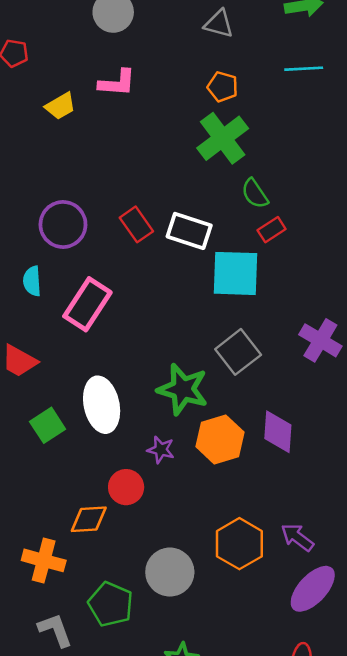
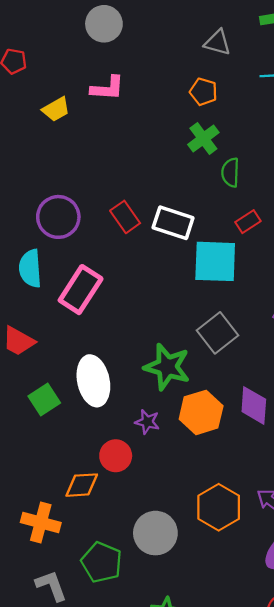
gray triangle: (219, 24) -> (218, 43), moved
green cross: (223, 138) -> (203, 139), size x0.7
green semicircle: (255, 194) -> (230, 172), moved, turned 36
cyan semicircle: (32, 281) -> (30, 268), size x1.4

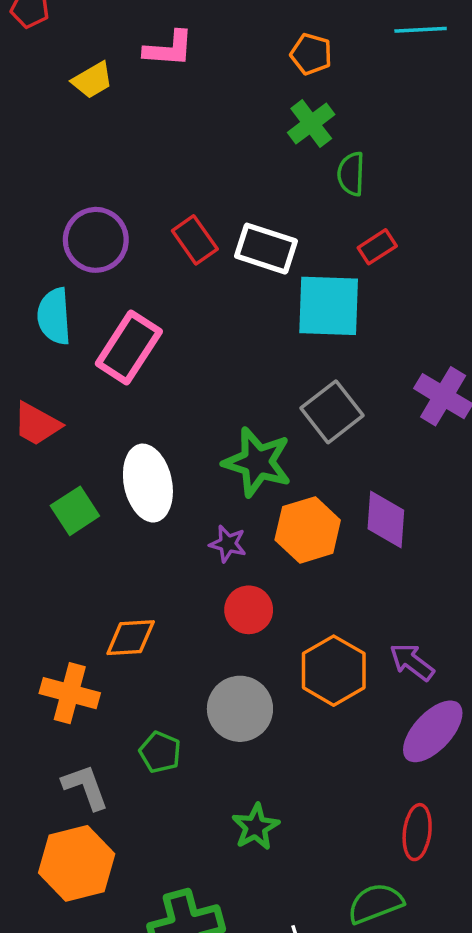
red circle: (116, 456) -> (249, 610), moved
green pentagon: (102, 562) -> (160, 752), size x0.7

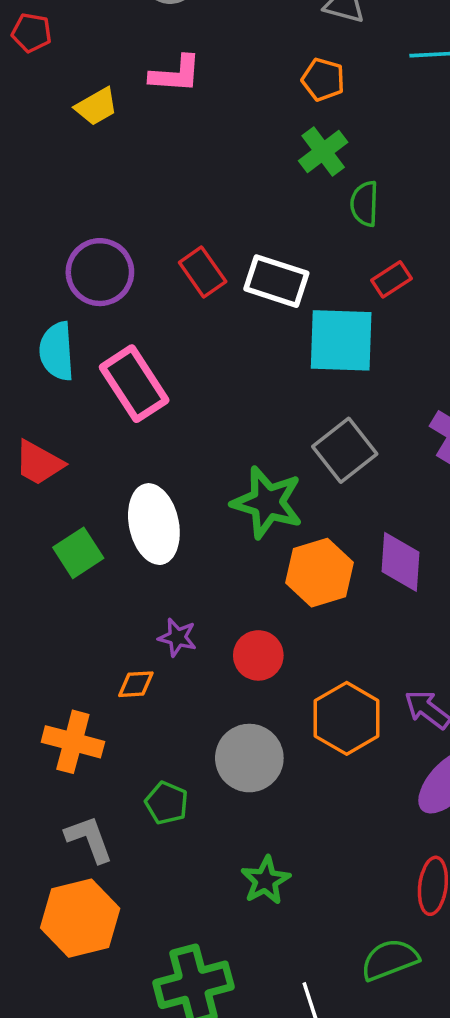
pink rectangle: (129, 348) -> (134, 384), turned -66
purple star: (228, 544) -> (177, 637), moved
orange diamond: (131, 638) -> (136, 684), size x0.7

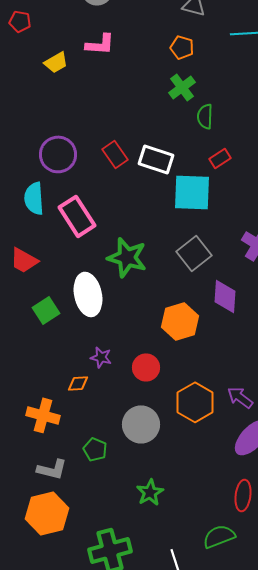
green star: (267, 502) -> (127, 257), moved
purple diamond: (400, 562) -> (225, 296), moved
gray L-shape: (89, 839) -> (52, 469), turned 124

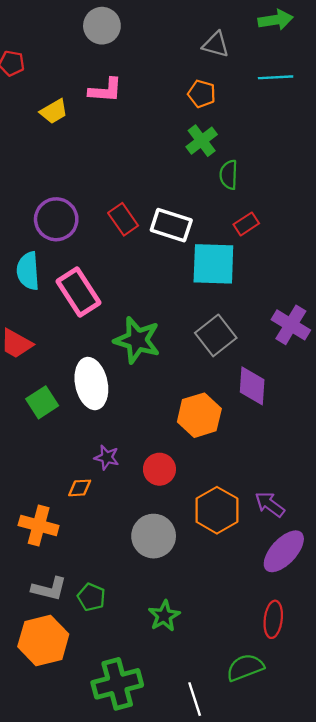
green pentagon: (95, 449) -> (91, 597), moved

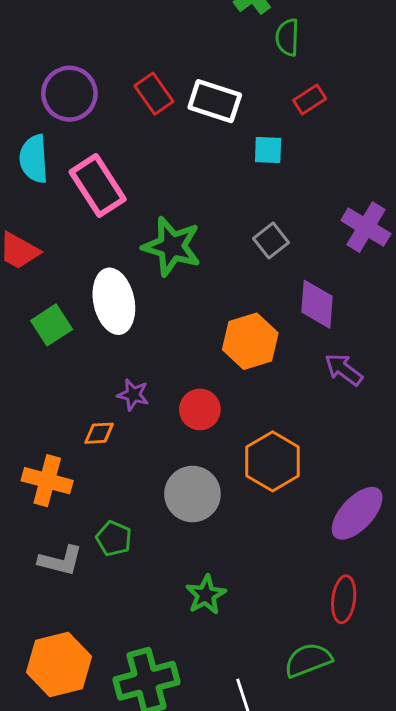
cyan square: (213, 264) -> (268, 150), size x0.5
gray square: (216, 335) -> (271, 240), size x0.7
purple arrow: (270, 504) -> (344, 369), moved
green pentagon: (91, 597) -> (114, 538), moved
orange hexagon: (43, 640) -> (59, 664), moved

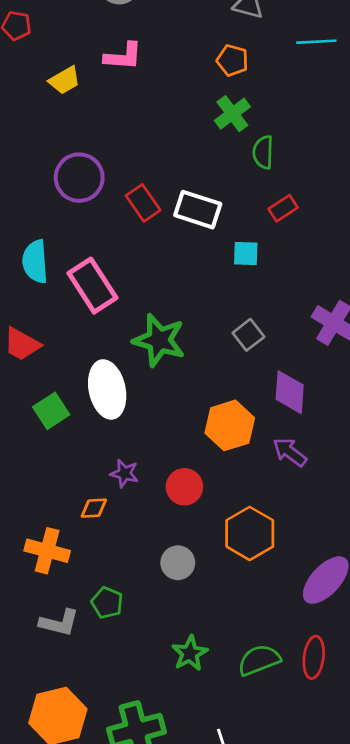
purple circle: (69, 94) -> (79, 178), moved
purple arrow: (344, 369) -> (290, 452), moved
gray circle: (192, 494) -> (178, 563), size x0.7
green semicircle: (308, 660) -> (259, 660), moved

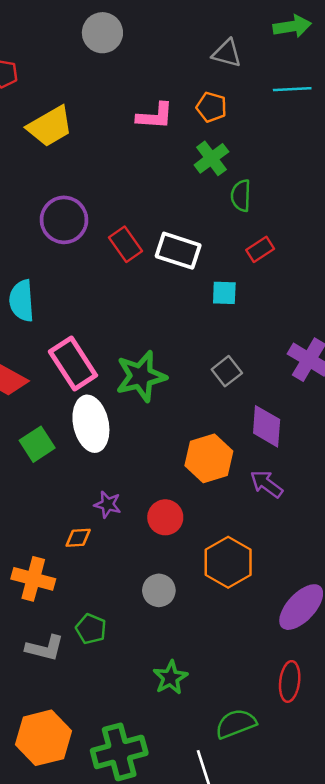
pink L-shape: (123, 56) -> (155, 116), moved
yellow trapezoid: (64, 80) -> (50, 126), size x1.5
pink rectangle: (92, 286) -> (73, 363), moved
green star: (159, 340) -> (141, 376), turned -30
green semicircle: (259, 660) -> (236, 724), moved

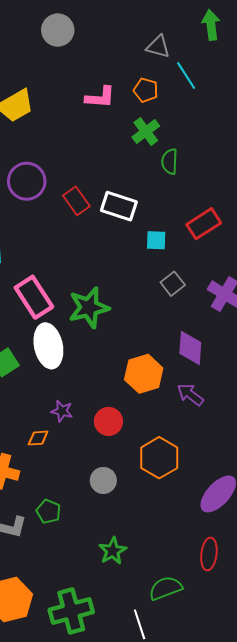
green arrow: (292, 26) -> (211, 25), turned -88
cyan line: (292, 89) -> (186, 76), moved, turned 60
red rectangle: (260, 249) -> (204, 224), moved, size x1.5
gray square: (227, 371) -> (173, 284), moved

